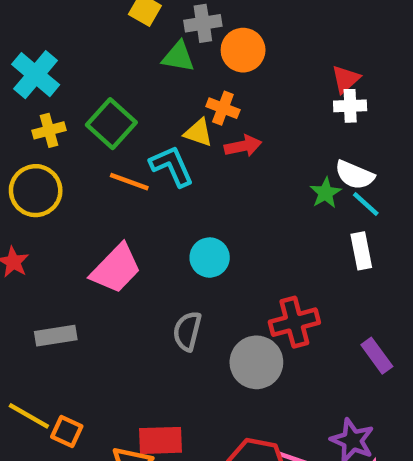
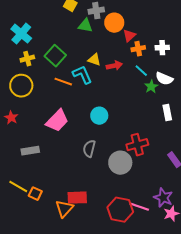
red triangle: (346, 79) -> (129, 36), moved
orange cross: (223, 108) -> (138, 49), moved, turned -32
cyan line: (366, 204) -> (141, 71), moved

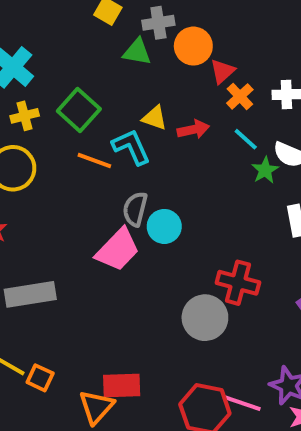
orange cross: (138, 49) -> (240, 96), turned -32
pink trapezoid: (57, 121) -> (118, 250), moved
red cross: (137, 145) -> (238, 283), turned 30
gray semicircle: (89, 149) -> (135, 209), moved
gray rectangle: (30, 151) -> (30, 294), size x1.4

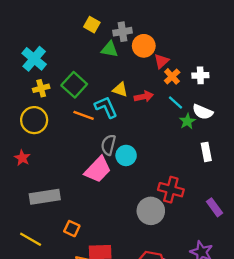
orange square: (40, 378) -> (72, 229), moved

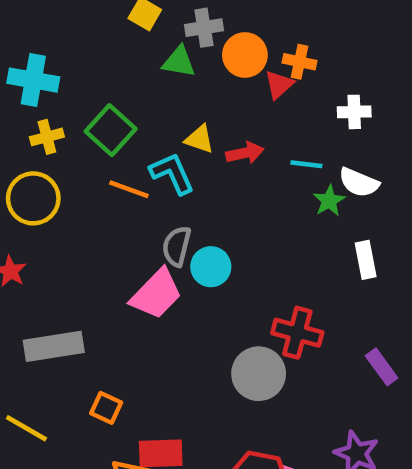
cyan cross: (34, 59) -> (33, 80), turned -30
orange cross: (172, 76) -> (300, 62), moved, turned -35
cyan line: (176, 102) -> (306, 164), turned -35

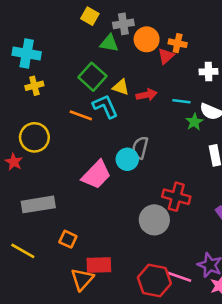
green square: (111, 130) -> (92, 77), moved
yellow circle: (33, 198) -> (34, 137), moved
gray semicircle: (177, 246) -> (140, 148), moved

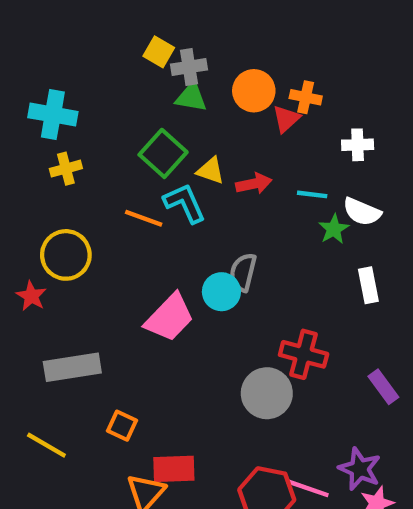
gray cross: (123, 24) -> (189, 67), moved

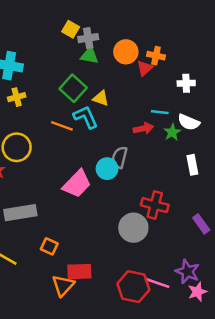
red arrow: (254, 184) -> (143, 128), moved

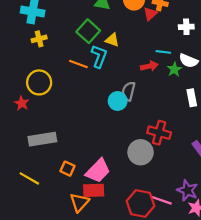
cyan L-shape: (86, 117) -> (99, 56), turned 45
pink trapezoid: (77, 184) -> (98, 171), moved

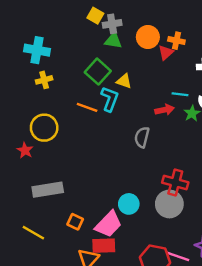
cyan circle: (118, 101) -> (129, 204), moved
gray circle: (141, 152) -> (169, 204), moved

